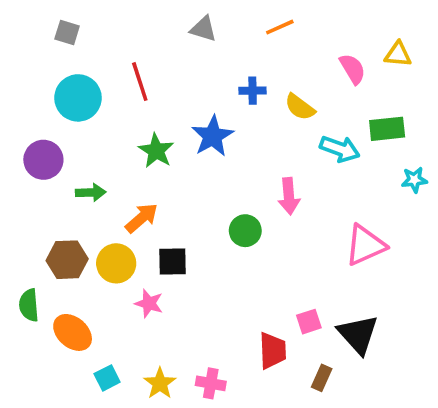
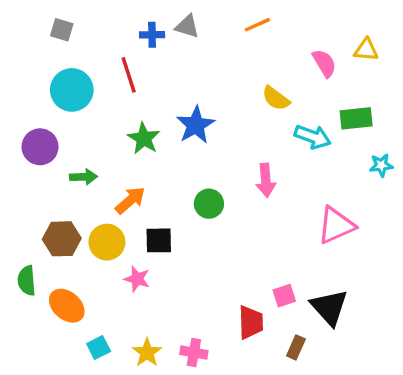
blue cross: (253, 91) -> (152, 35), moved
green circle: (245, 231) -> (209, 204), moved

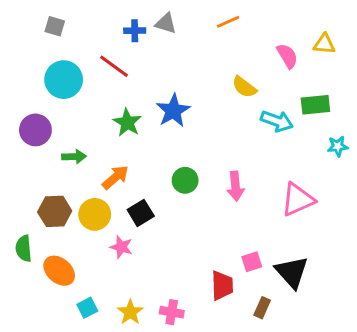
red line: (129, 75) -> (114, 66), turned -36
pink arrow: (266, 180) -> (235, 186), moved
black square: (159, 240) -> (141, 213), turned -30

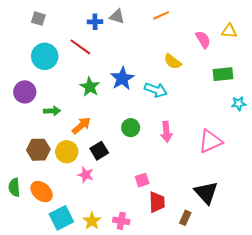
cyan arrow: (277, 121) -> (156, 90), moved
green semicircle: (24, 248) -> (14, 187), moved
pink square: (252, 262) -> (142, 180), moved
cyan square: (87, 308) -> (61, 218), size x1.6

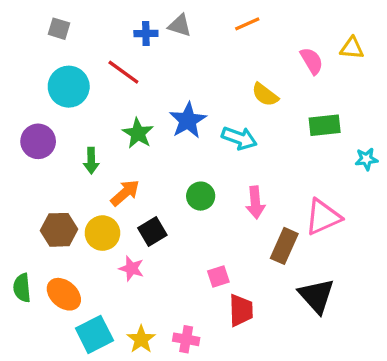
green rectangle: (223, 74) -> (325, 125), moved
green arrow: (52, 111) -> (91, 161), moved, turned 91
brown rectangle: (185, 218) -> (284, 246), moved, size x1.5

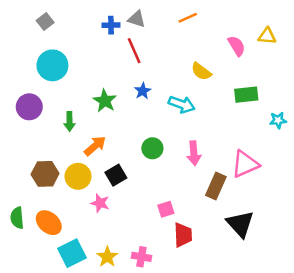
gray square: (59, 29) -> (45, 21), turned 35
red line: (123, 72) -> (134, 51), moved, turned 30
blue star: (188, 120) -> (143, 91), size x0.6

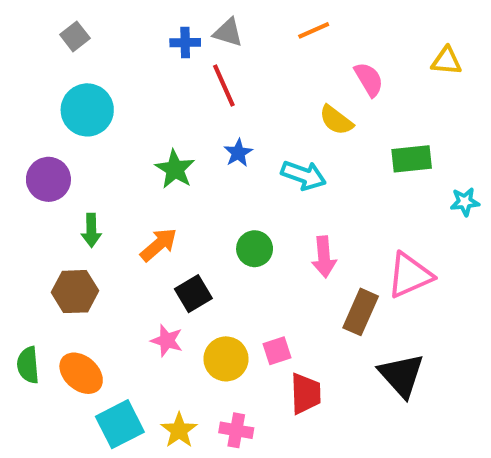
pink semicircle: (237, 46) -> (369, 79), moved
green arrow: (69, 121) -> (91, 230), moved
yellow circle: (78, 176) -> (226, 359), moved

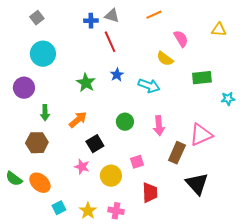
pink square: (277, 351) -> (137, 162), moved
green semicircle: (28, 365) -> (14, 179), turned -48
cyan square: (120, 424) -> (59, 208), size x0.6

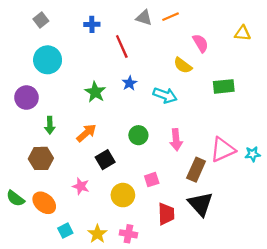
gray triangle: (112, 16) -> (144, 18), moved
blue cross: (91, 21) -> (92, 24), moved
cyan star: (228, 99) -> (253, 154), moved
pink star: (82, 167) -> (81, 186), moved
black triangle: (197, 184) -> (200, 204), moved

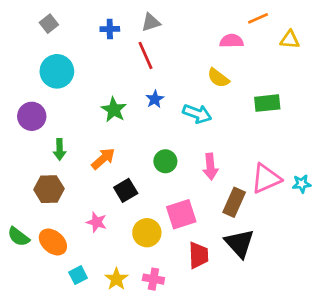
orange line: (171, 17) -> (258, 18), moved
gray triangle: (144, 18) -> (151, 22), moved, turned -35
pink semicircle: (200, 43) -> (232, 41), moved, turned -60
pink square: (152, 180) -> (181, 214), size x1.6

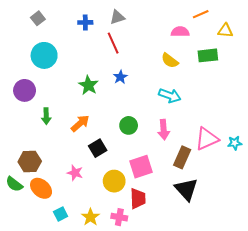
green rectangle: (267, 103) -> (208, 55), moved
cyan arrow: (197, 114) -> (170, 96), moved
brown hexagon: (49, 189) -> (30, 162), moved
red trapezoid: (198, 255) -> (138, 199), moved

